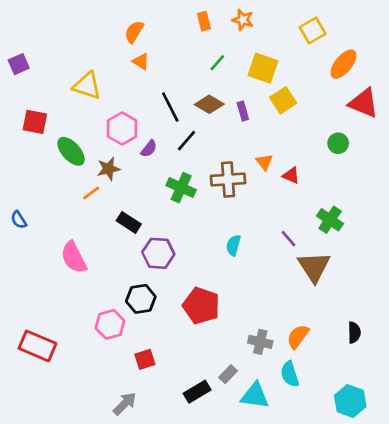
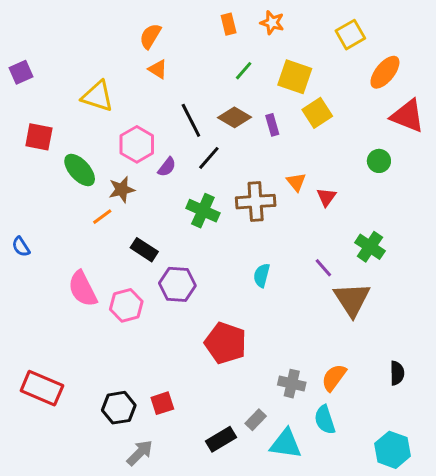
red triangle: (291, 175) -> (326, 197), turned 42
black hexagon: (141, 299) -> (119, 408), moved
pink hexagon: (110, 324) -> (126, 305), moved

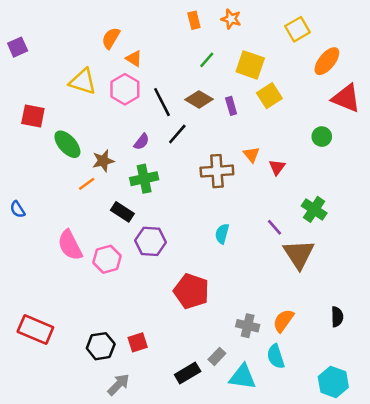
orange semicircle: (150, 36) -> (111, 38), moved
purple square: (21, 72) -> (18, 47), moved
pink hexagon: (137, 144) -> (125, 89), moved
green cross: (203, 211) -> (144, 179), moved, turned -36

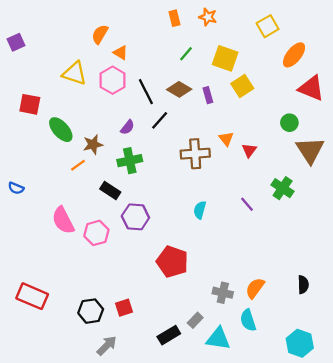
blue semicircle: (18, 209) -> (16, 188), turned -35
brown triangle: (299, 254) -> (310, 150), moved

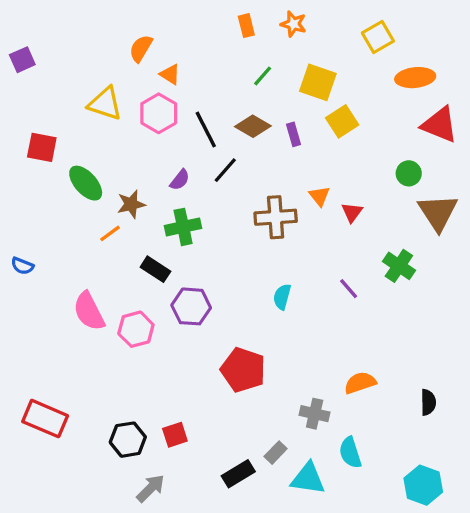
orange ellipse: (294, 55) -> (415, 78), turned 45
orange semicircle: (255, 288) -> (360, 383), moved, turned 35

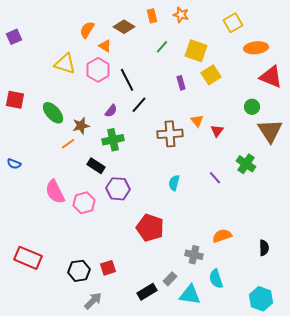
brown diamond: (253, 126) -> (124, 27), moved
red square: (42, 147) -> (15, 100), moved

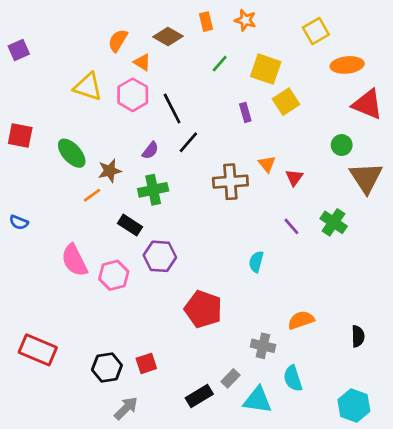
purple line: (215, 178) -> (291, 226), moved
cyan semicircle: (174, 183) -> (256, 262), moved

